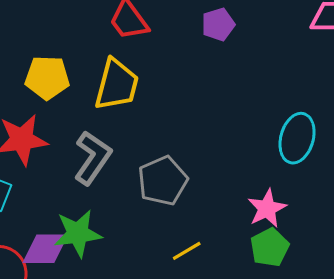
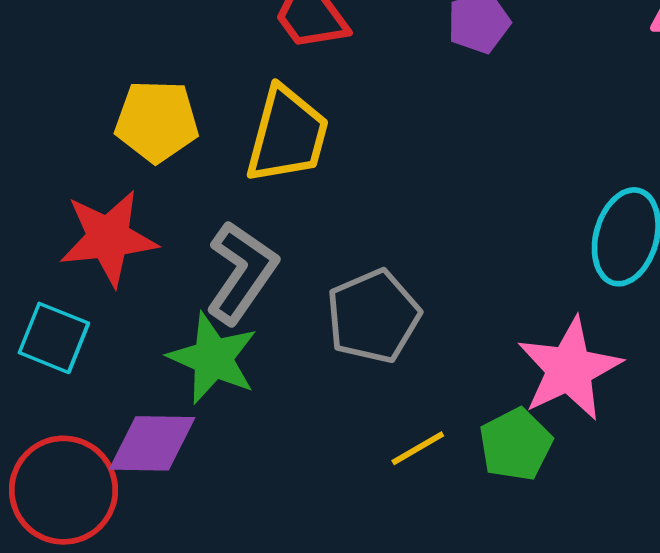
pink star: (267, 208) -> (569, 369), size x1.4
green star: (78, 233) -> (213, 358), moved, turned 30
green pentagon: (270, 247) -> (516, 444), moved

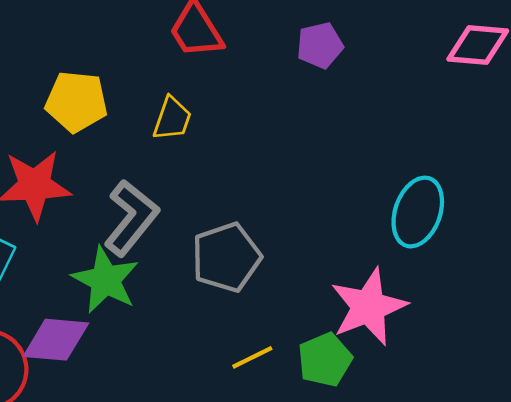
yellow trapezoid: (287, 135) -> (172, 119), size x0.6

